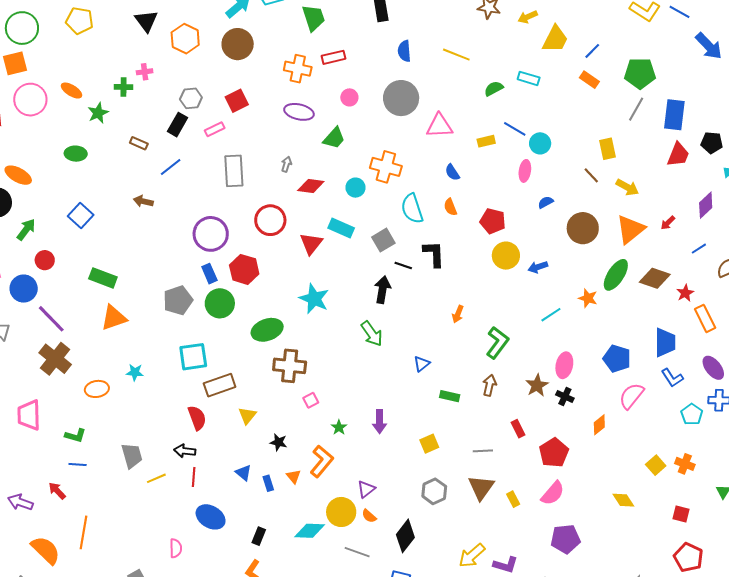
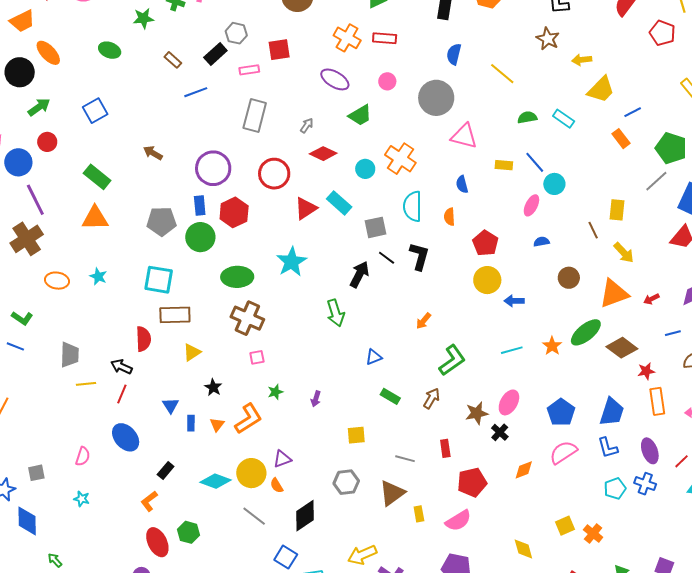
brown arrow: (143, 201) -> (153, 153), moved
brown circle: (583, 228) -> (569, 278), size x0.7
purple arrow: (380, 422) -> (316, 399), size x0.7

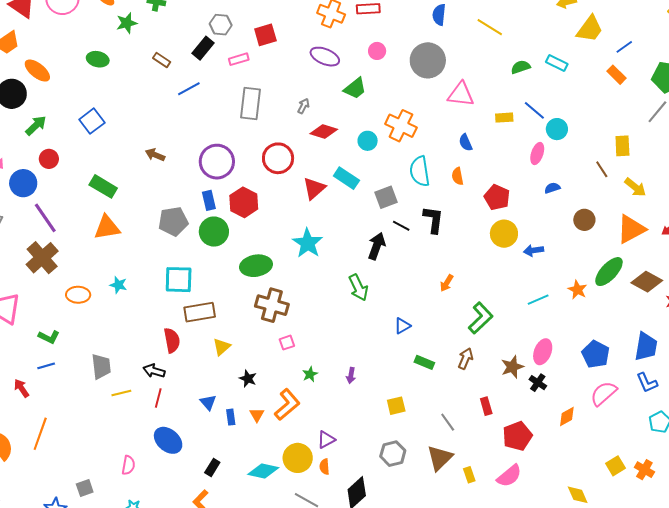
blue line: (15, 346) -> (46, 366), turned -30
gray line: (405, 459) -> (448, 422), turned 48
orange semicircle: (277, 485) -> (324, 467), turned 35

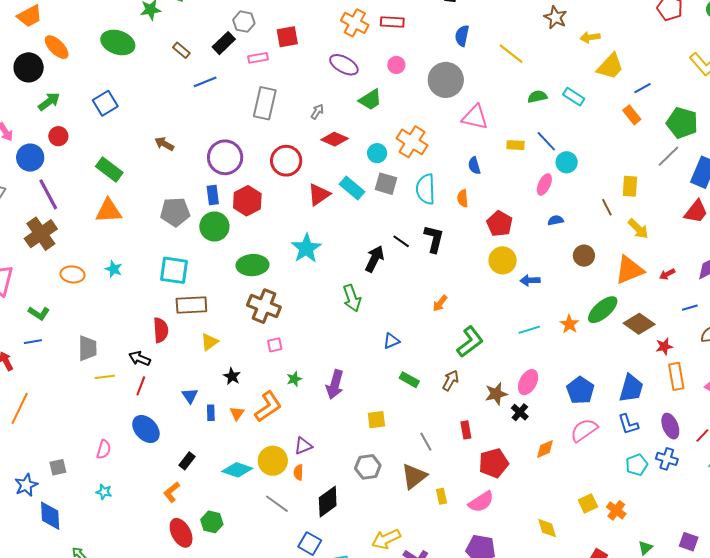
green ellipse: (98, 59) -> (118, 42), size x1.5
gray square: (386, 197) -> (386, 184), moved, turned 30
purple arrow: (351, 375) -> (335, 385), size x1.8

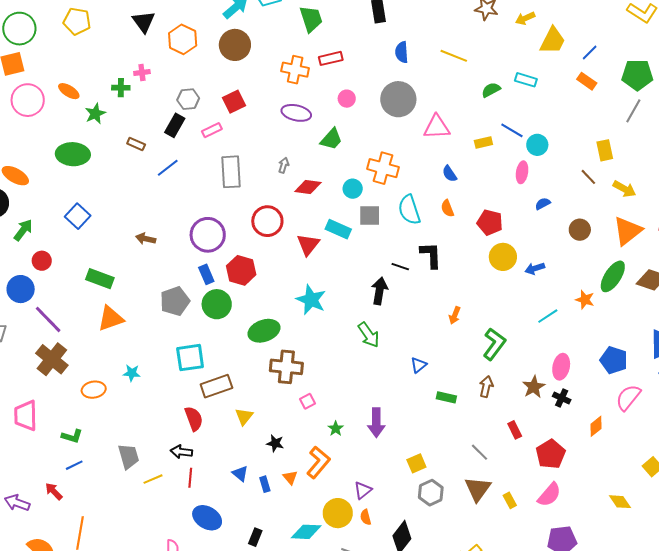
yellow square: (376, 420) -> (416, 463), moved

